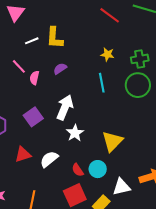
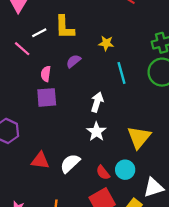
yellow star: (107, 54) -> (106, 43), moved
pink line: (19, 66) -> (22, 49), moved
white arrow: (65, 107) -> (97, 102), moved, size x0.7
purple square: (33, 117) -> (47, 97), moved, turned 36
red triangle: (23, 154) -> (40, 160), turned 30

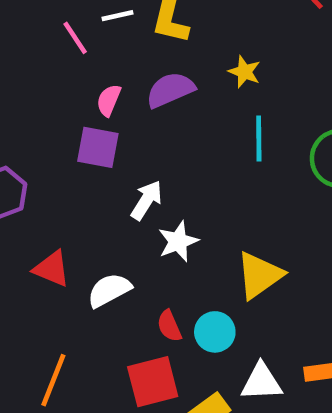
purple semicircle: (74, 61) -> (170, 90), size x1.5
white arrow: (97, 102) -> (146, 200), moved

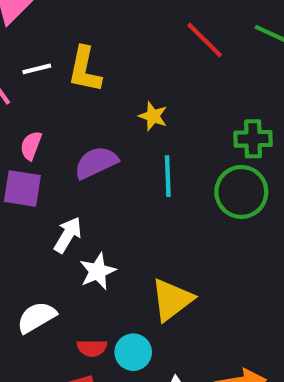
purple semicircle: (170, 90) -> (96, 163), moved
red semicircle: (169, 326) -> (92, 348), turned -64

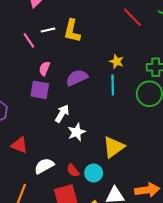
yellow star: (153, 116) -> (117, 61), moved
white semicircle: (37, 317) -> (44, 166), moved
red semicircle: (92, 348) -> (73, 170), turned 48

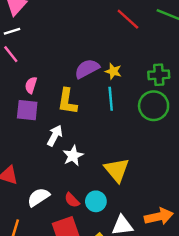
white line: (48, 30) -> (12, 31), moved
yellow L-shape: (72, 31) -> (67, 101), moved
purple semicircle: (77, 78) -> (87, 69), moved
yellow triangle: (114, 147) -> (117, 170), turned -30

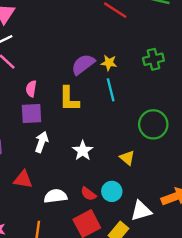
green circle: (154, 106) -> (153, 124), moved
white arrow: (55, 136) -> (42, 142), moved
yellow triangle: (117, 170) -> (127, 158), size x0.6
white semicircle: (38, 197) -> (56, 196), turned 35

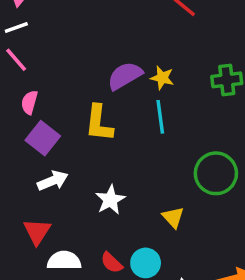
pink semicircle: (31, 89) -> (29, 102), moved
purple square: (31, 114) -> (43, 138), turned 35
white arrow: (42, 142) -> (53, 181), turned 42
red triangle: (23, 179) -> (37, 232), moved, turned 48

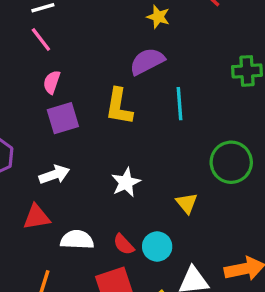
yellow star: (162, 78) -> (158, 17), moved
purple square: (43, 138) -> (63, 118), turned 32
white arrow: (53, 181) -> (54, 175), moved
red triangle: (37, 232) -> (37, 217), moved, turned 44

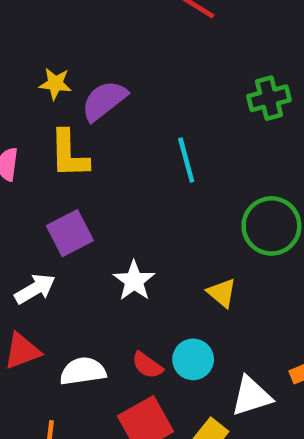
yellow star: (158, 17) -> (55, 84), moved
purple semicircle: (147, 61) -> (104, 101), moved
yellow L-shape: (119, 107) -> (69, 154), moved
purple square: (63, 118) -> (70, 233), moved

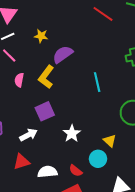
yellow star: (55, 84) -> (41, 36), moved
yellow L-shape: (69, 154) -> (46, 77), turned 35
cyan circle: (193, 359) -> (98, 159), moved

